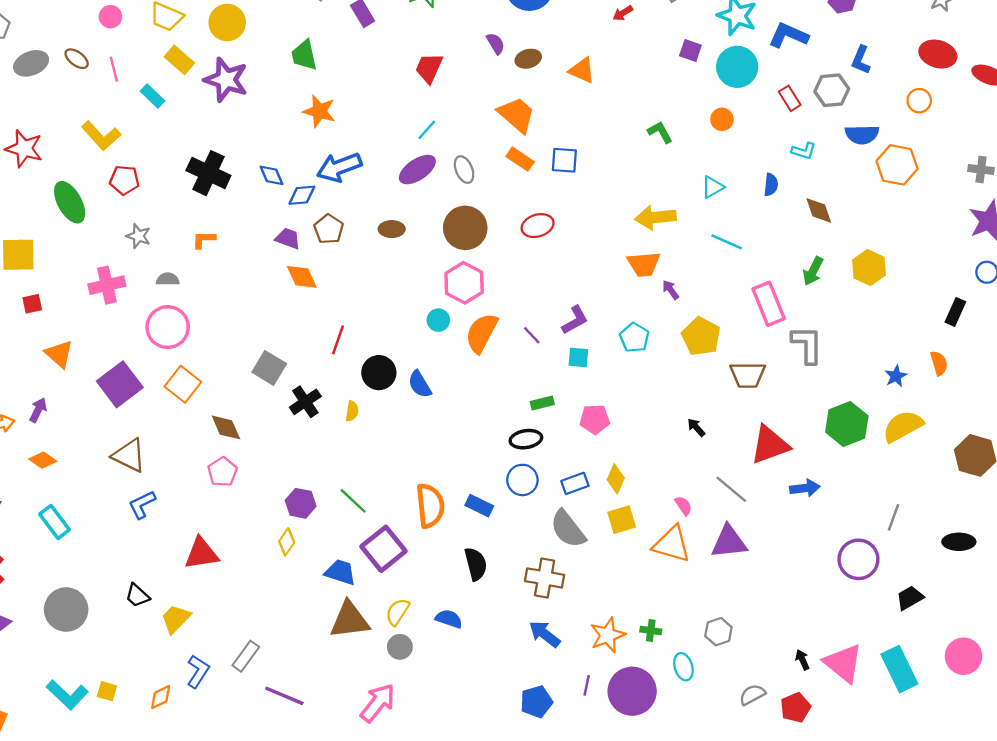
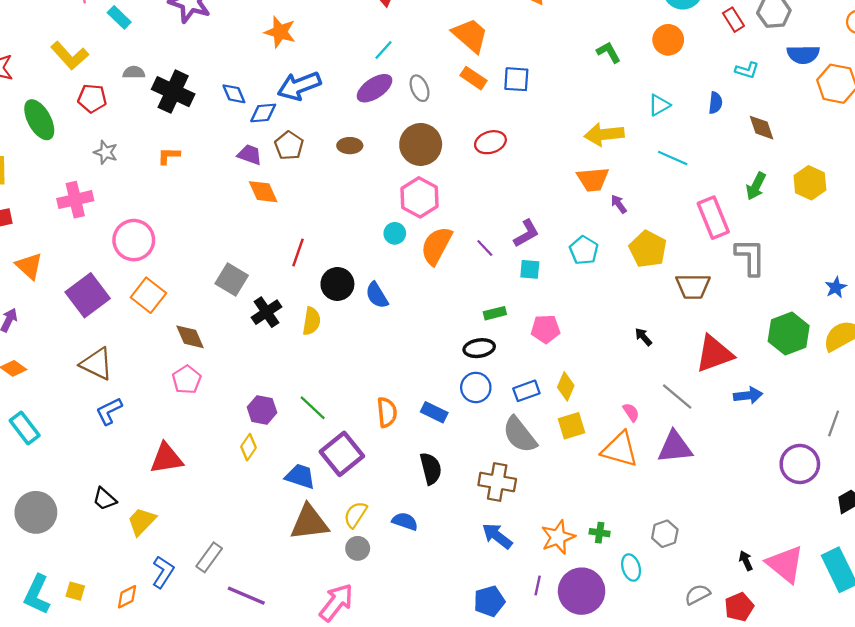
orange circle: (722, 119) -> (668, 40), size x1.4
gray semicircle: (168, 279) -> (134, 72), moved
yellow semicircle: (352, 411) -> (312, 321), size x1.4
orange semicircle: (430, 506) -> (387, 412), size x0.7
cyan L-shape: (67, 695) -> (37, 595), turned 72

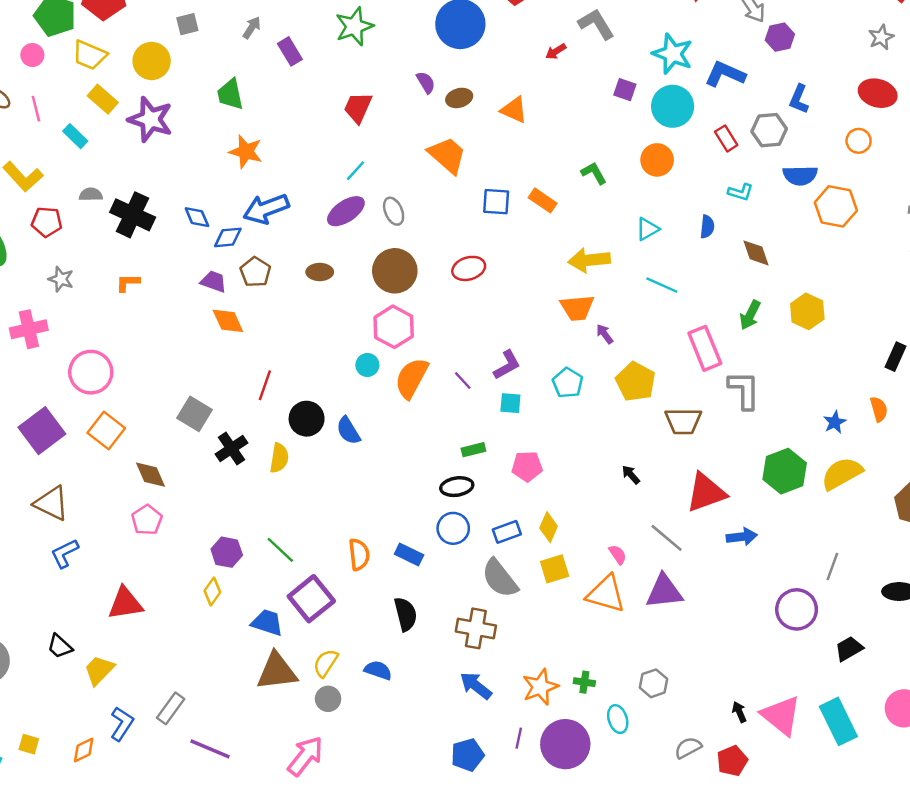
orange rectangle: (474, 78) -> (543, 200), moved

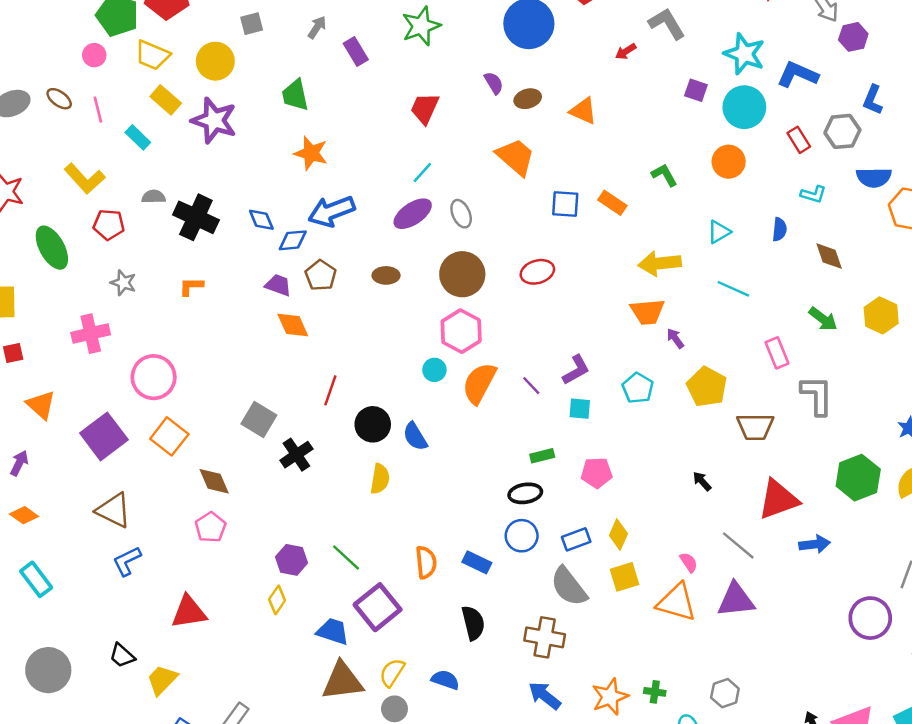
green arrow: (750, 315) -> (823, 319), turned -80
pink rectangle: (705, 348) -> (777, 353), size x0.7
yellow semicircle: (279, 458) -> (380, 479), moved

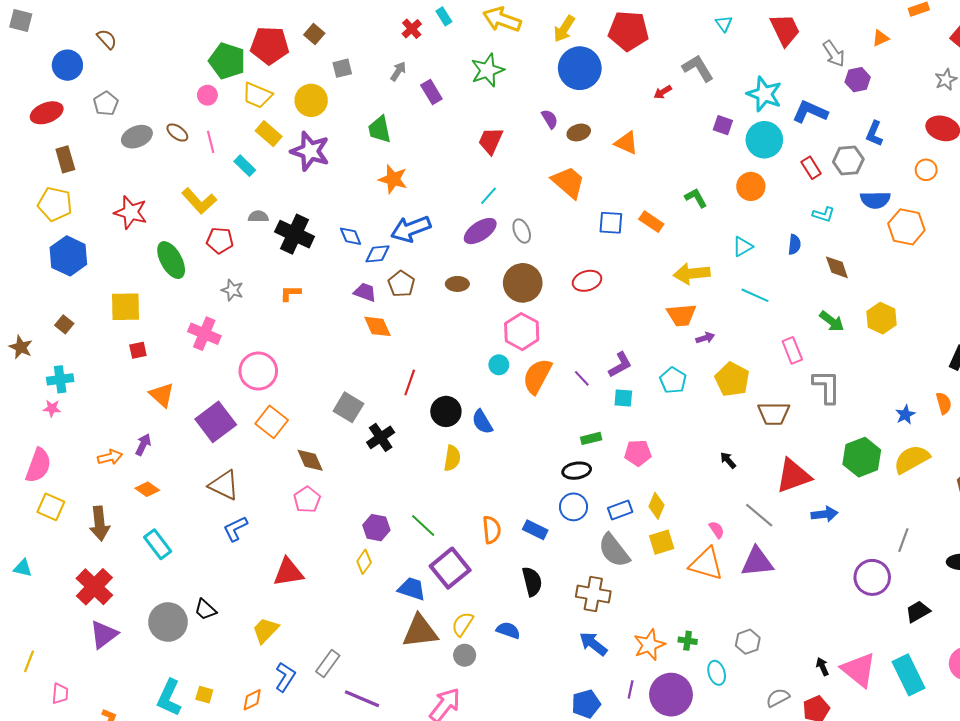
pink cross: (91, 334) -> (204, 334), turned 36
purple arrow: (675, 338) -> (705, 338), turned 108
black trapezoid: (122, 656) -> (205, 610), moved

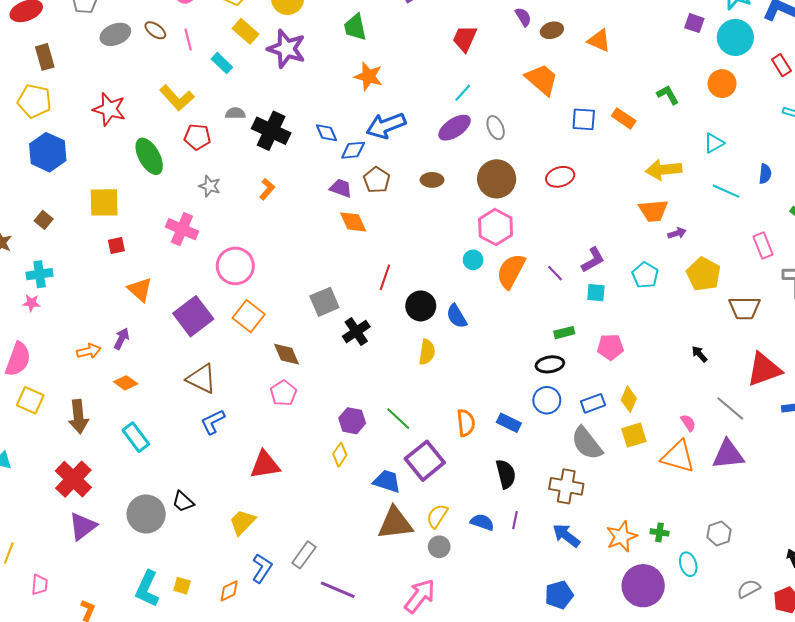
blue semicircle: (794, 245) -> (765, 174), moved
orange L-shape: (290, 293) -> (267, 189), turned 130
gray square: (348, 407) -> (324, 302), turned 36
purple line: (631, 689) -> (515, 520), moved

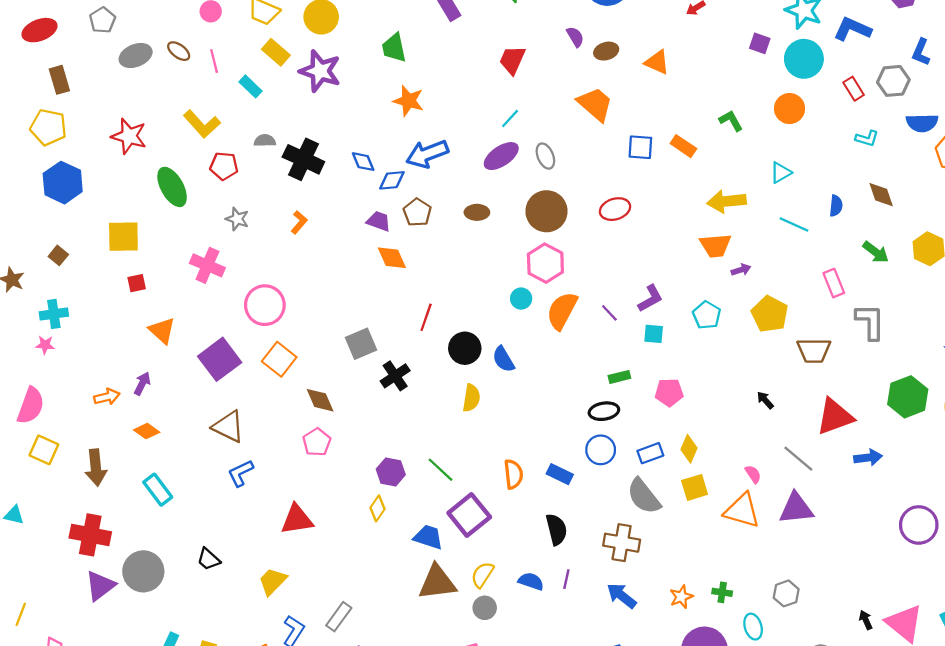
red cross: (73, 479) -> (90, 535), turned -33
gray circle: (146, 514) -> (143, 571), moved
orange star: (622, 537) -> (681, 597), size x0.7

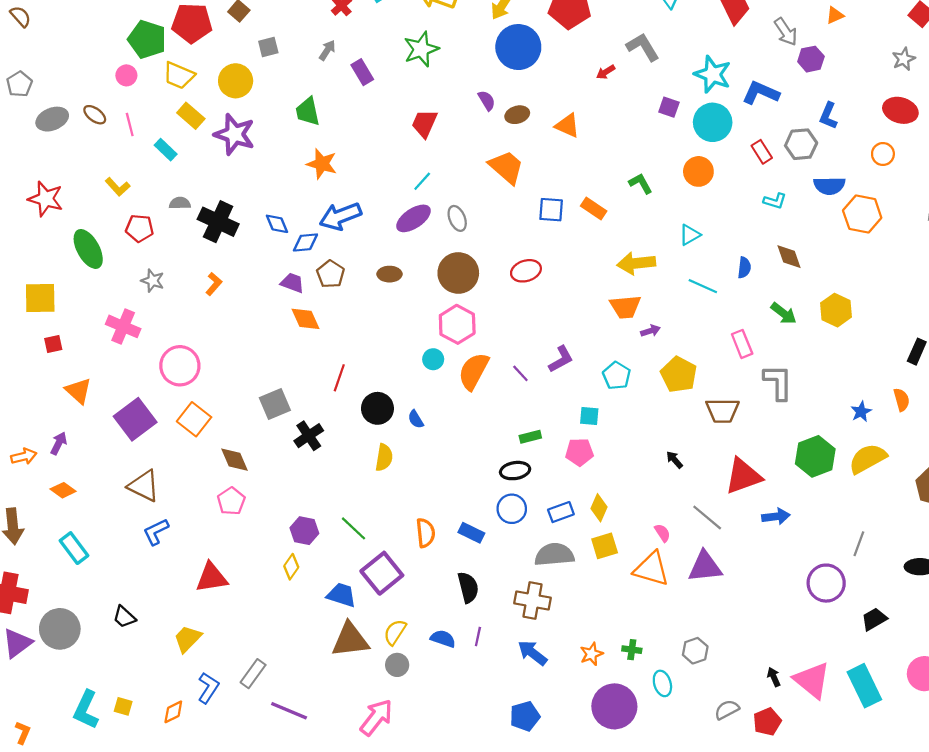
yellow L-shape: (202, 124) -> (118, 187), size x0.7
cyan square: (654, 334) -> (589, 416), moved
blue semicircle: (503, 359) -> (416, 419), size x0.7
gray semicircle: (644, 496) -> (554, 555), turned 123

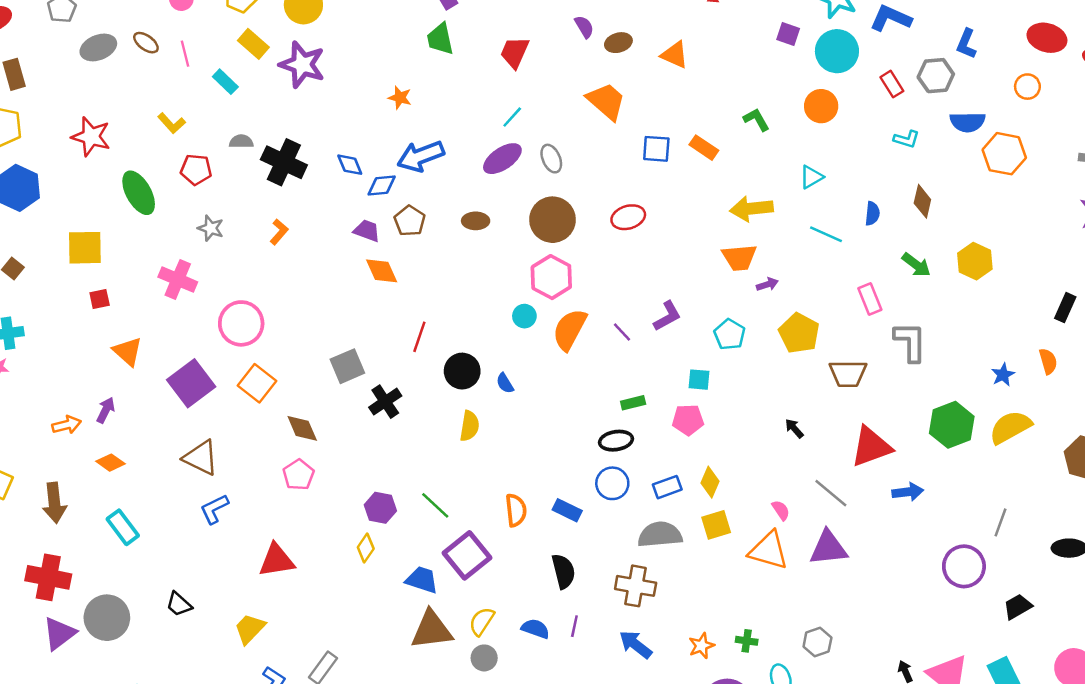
green trapezoid: (308, 111) -> (440, 39), moved
orange star: (322, 164) -> (400, 98), size x0.7
brown diamond: (789, 257) -> (922, 201), turned 32

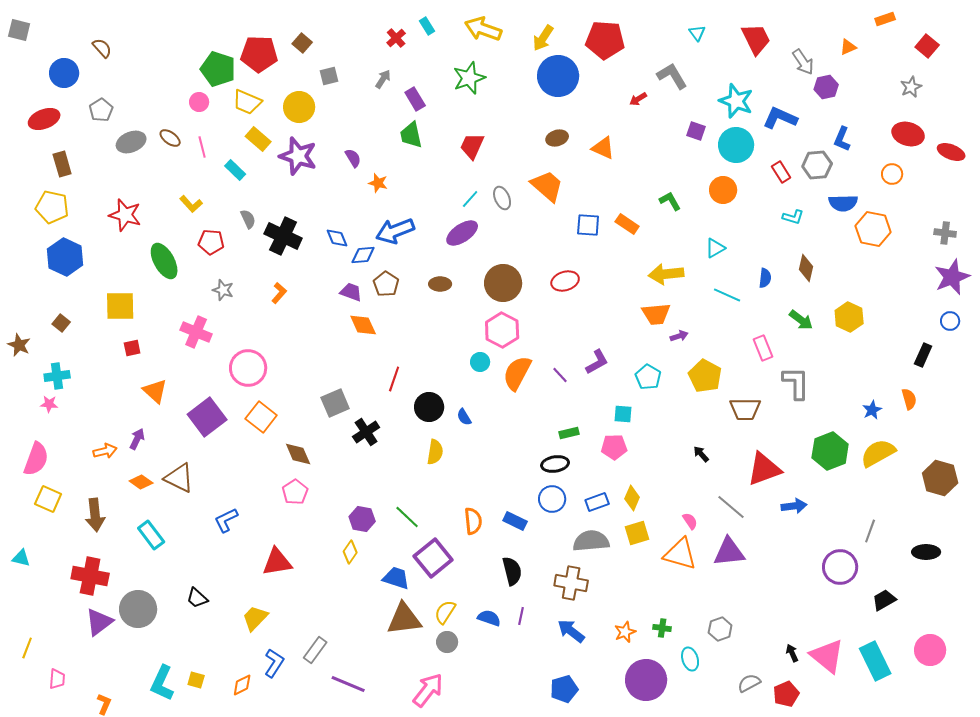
purple semicircle: (584, 27) -> (353, 158), moved
gray semicircle: (241, 142) -> (248, 219), turned 66
gray ellipse: (551, 159) -> (502, 198), moved
brown triangle: (201, 458) -> (179, 478), moved

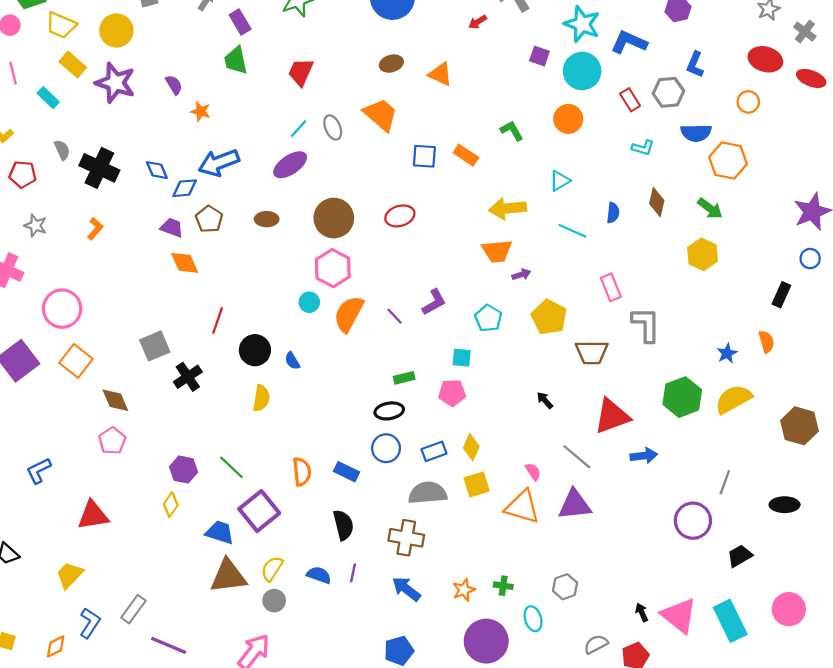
gray cross: (945, 233) -> (805, 32), moved, turned 30
green arrow: (801, 320) -> (710, 208), moved

